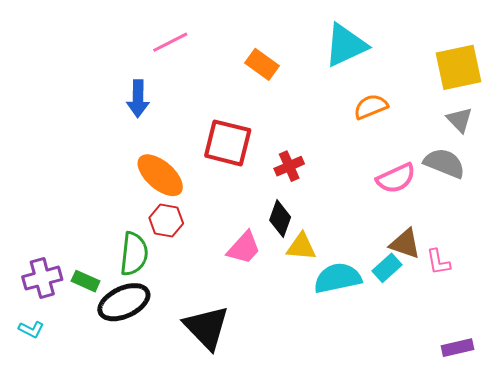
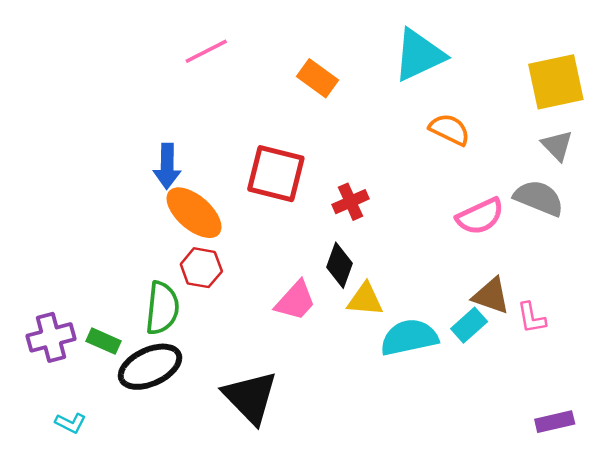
blue arrow: (138, 99) -> (167, 166), moved
orange semicircle: (371, 107) -> (450, 130), turned 48
cyan L-shape: (31, 329) -> (71, 423), moved

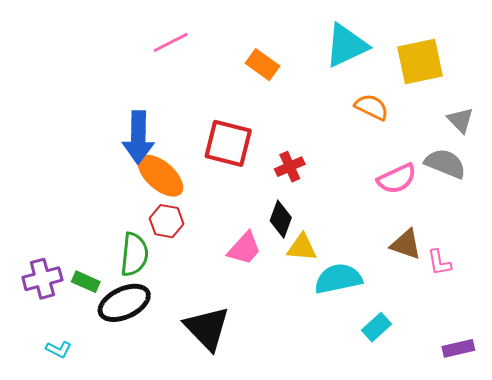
yellow square: (556, 82) -> (420, 62), moved
blue arrow: (167, 166) -> (138, 137), size x1.4
cyan rectangle: (469, 325) -> (377, 327), moved

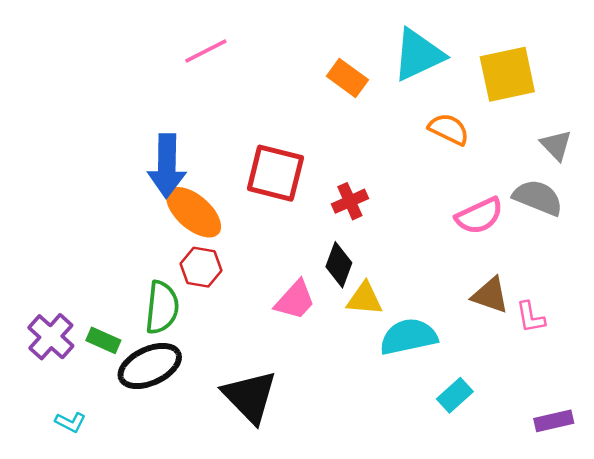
orange rectangle: (263, 65) -> (347, 78), moved
purple cross: (42, 279) -> (51, 337), turned -33

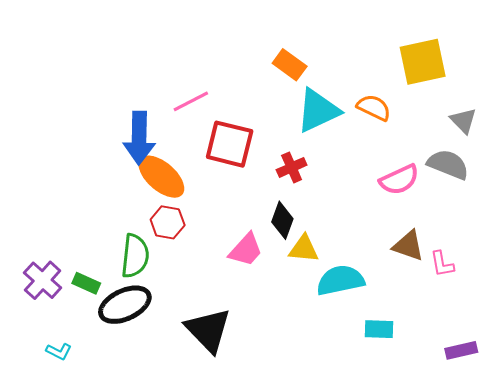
pink line: (206, 51) -> (191, 101), moved
cyan triangle: (418, 55) -> (318, 111), moved
cyan rectangle: (455, 395) -> (379, 329), turned 44

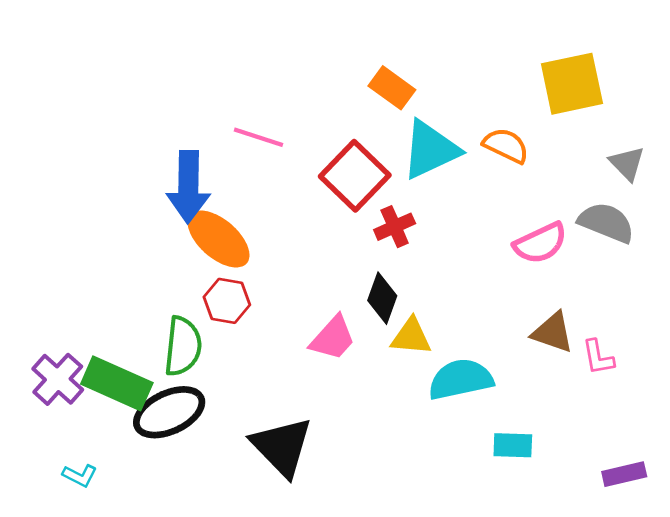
pink line: (191, 101) -> (258, 137), turned 45
red square: (230, 144) -> (355, 176), moved, turned 30
green rectangle: (86, 283) -> (117, 383), size x1.8

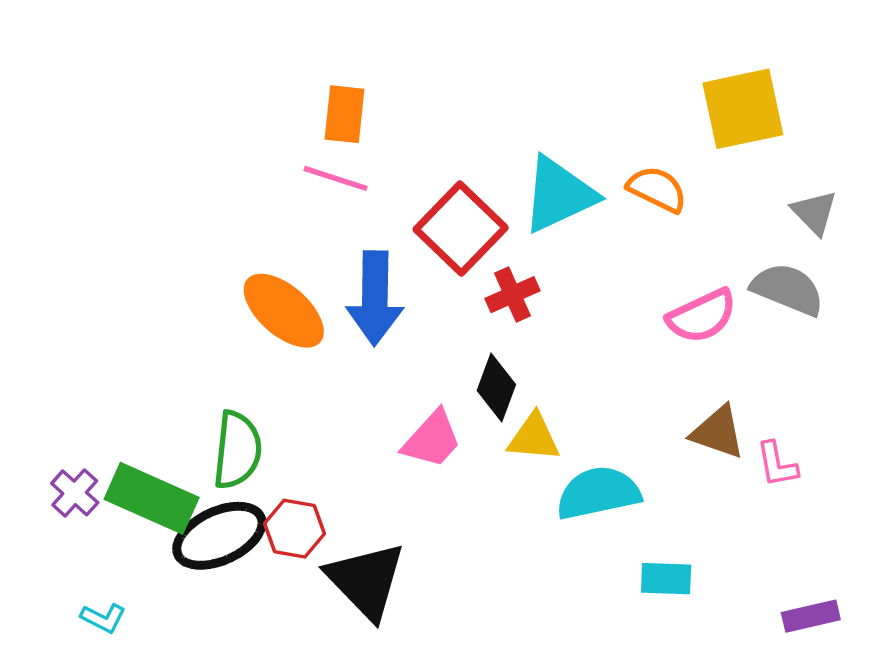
orange rectangle: (392, 88) -> (345, 114), moved, turned 60
blue arrow: (188, 187) -> (375, 298), moved
red hexagon: (227, 301) -> (294, 529), moved
purple cross: (58, 379) -> (75, 493), size x0.7

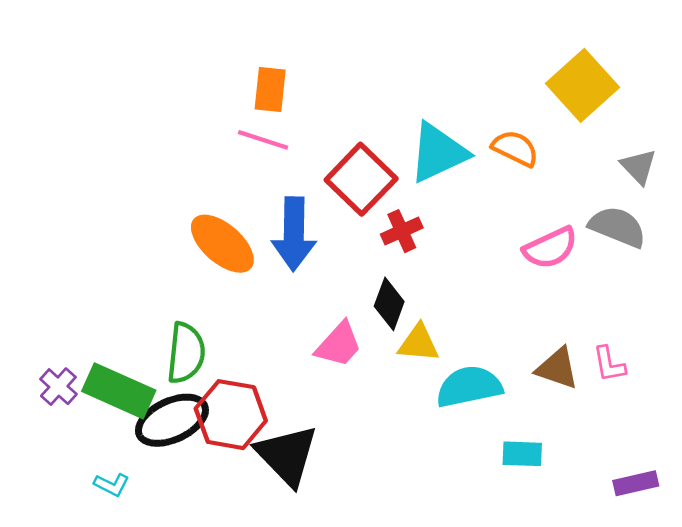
yellow square: (743, 109) -> (583, 85), turned -30
brown triangle: (718, 432) -> (557, 368), moved
red hexagon: (294, 529) -> (231, 415), size x1.5
cyan L-shape: (103, 618) -> (112, 485), moved

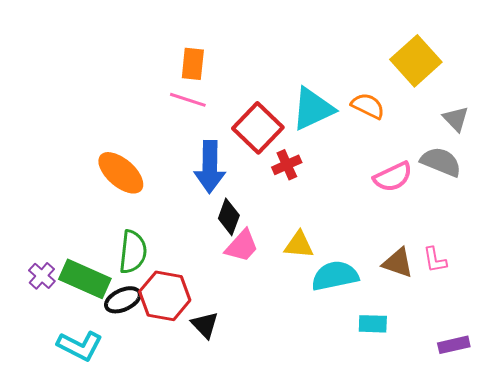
orange ellipse: (222, 244) -> (121, 173), moved
black diamond: (389, 304) -> (229, 217), moved
black ellipse: (172, 420) -> (123, 300), size x0.7
black triangle: (287, 455) -> (205, 325), size x0.6
cyan L-shape: (112, 485) -> (80, 346), size x1.8

